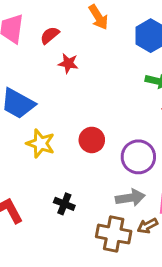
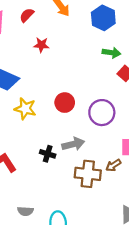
red semicircle: (50, 35) -> (27, 15), moved
gray arrow: (130, 198) -> (73, 144), moved

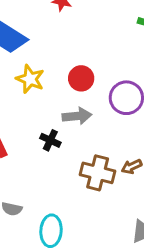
gray arrow: (73, 144) -> (77, 116), moved

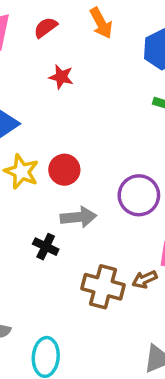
red circle: (81, 78) -> (64, 170), moved

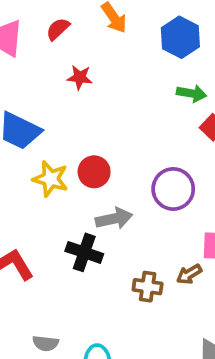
black cross: (46, 247) -> (84, 252), size x1.4
brown cross: (103, 287) -> (148, 287), size x0.7

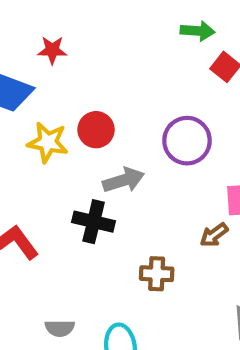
red star: (80, 77) -> (52, 50), moved
brown cross: (148, 287) -> (157, 274), moved

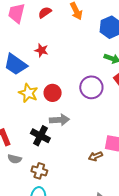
purple circle: (187, 141) -> (91, 87), moved
brown cross: (157, 274) -> (39, 171), moved
gray semicircle: (60, 328) -> (15, 159), moved

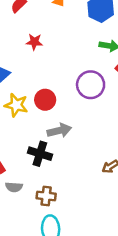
red star: (41, 50) -> (34, 42), moved

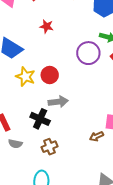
purple circle: (91, 85) -> (88, 53), moved
brown cross: (46, 196) -> (49, 147), moved, turned -35

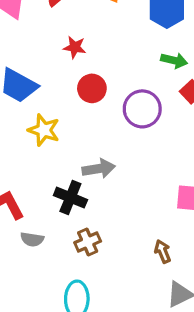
purple circle: (88, 53) -> (142, 109), moved
red circle: (50, 75) -> (92, 88), moved
brown arrow: (97, 136) -> (163, 251), moved, turned 96

